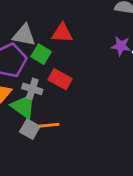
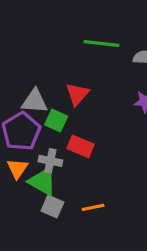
red triangle: (62, 33) -> (77, 94), turned -45
orange line: (49, 125) -> (93, 207), moved

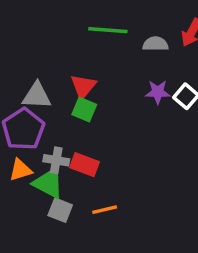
green square: (56, 120) -> (84, 110), moved
red rectangle: (81, 146) -> (85, 165), moved
orange triangle: (17, 169) -> (20, 170), turned 40

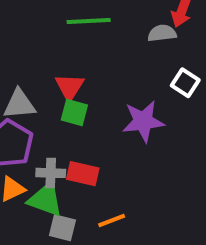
gray semicircle: (155, 44) -> (162, 33), moved
purple star: (158, 92) -> (143, 121), moved, size x1.5

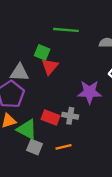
green square: (74, 112) -> (42, 52), moved
gray cross: (51, 173) -> (70, 116), moved

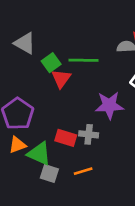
green line: (66, 30) -> (83, 60), moved
green square: (42, 52) -> (51, 63), turned 35
gray triangle: (19, 72) -> (25, 43), moved, turned 30

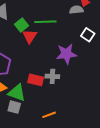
orange line: (83, 171) -> (49, 115), moved
gray square: (49, 174) -> (14, 107), moved

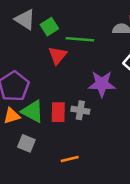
green square: (22, 25) -> (49, 27), moved
red rectangle: (36, 80) -> (58, 112), turned 70
green triangle: (17, 93) -> (33, 111), moved

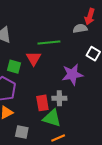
green square: (49, 27) -> (14, 67), moved, turned -32
green triangle: (33, 111) -> (52, 118), moved

